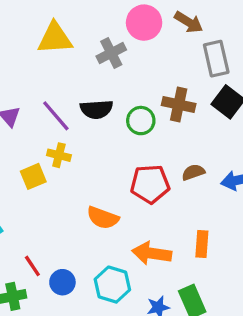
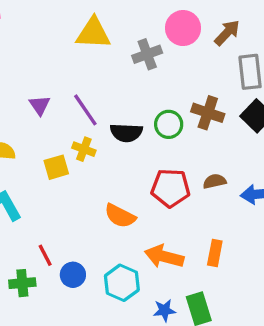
brown arrow: (189, 22) -> (227, 33), turned -84
black semicircle: (96, 109) -> (126, 133), moved

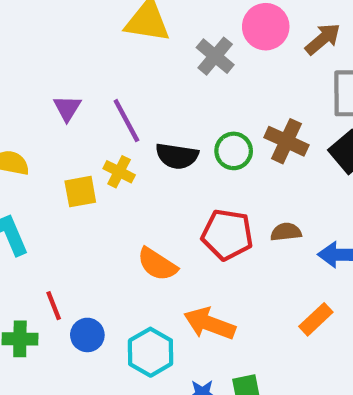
gray cross: (147, 54) -> (215, 56), turned -36
orange rectangle: (215, 253) -> (316, 319), moved, turned 30

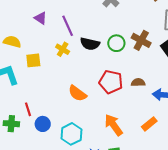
purple triangle: (67, 108) -> (41, 18), turned -32
yellow square: (80, 192) -> (33, 60), moved
orange arrow: (210, 324) -> (114, 125), moved, turned 30

